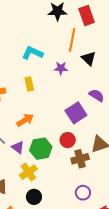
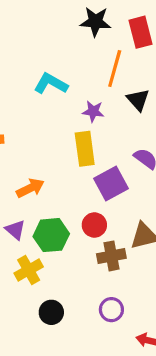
yellow rectangle: (29, 84) -> (85, 149), moved, size x1.5
black circle: (34, 197) -> (51, 312), moved

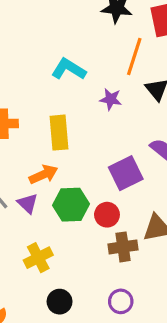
yellow rectangle: (85, 149) -> (59, 133), moved
purple triangle: (15, 230) -> (28, 203), moved
green hexagon: (51, 235) -> (71, 205), moved

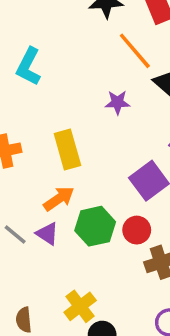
orange line: (134, 57) -> (135, 51), turned -48
cyan L-shape: (69, 69) -> (28, 67), moved, turned -84
yellow cross: (38, 258) -> (80, 306), moved

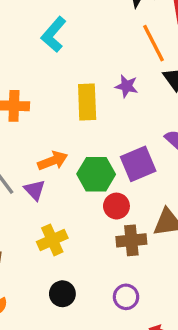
yellow rectangle: (67, 150) -> (87, 102), moved
green hexagon: (95, 226) -> (96, 174), moved
yellow cross: (80, 306) -> (52, 240), moved

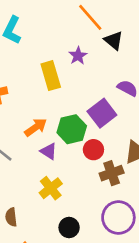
purple star: (127, 86) -> (78, 56), turned -30
purple triangle: (35, 190) -> (49, 151), moved
purple circle: (126, 297) -> (118, 218), size x1.6

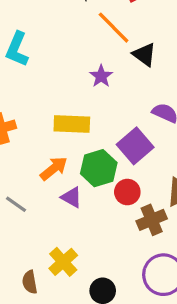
yellow rectangle: (51, 76) -> (72, 124), moved, turned -68
yellow cross: (51, 188) -> (63, 262), moved

